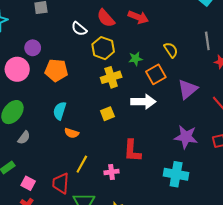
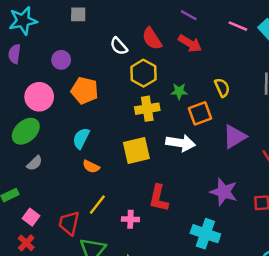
pink circle: (17, 69) -> (39, 97), moved
yellow square: (107, 114) -> (136, 150), size x1.6

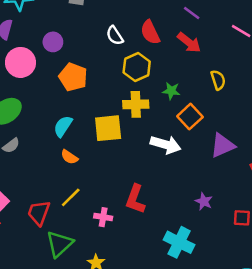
yellow semicircle: (222, 88) -> (218, 80), moved
pink circle: (39, 97) -> (20, 62), moved
orange square: (200, 113) -> (190, 117), turned -30
yellow square: (136, 150) -> (108, 128), moved
purple star: (224, 192) -> (204, 201), size x0.6

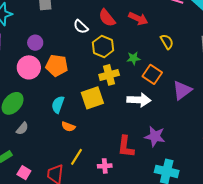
pink circle: (20, 62) -> (29, 67), moved
purple star: (204, 201) -> (155, 136), moved, size x1.5

